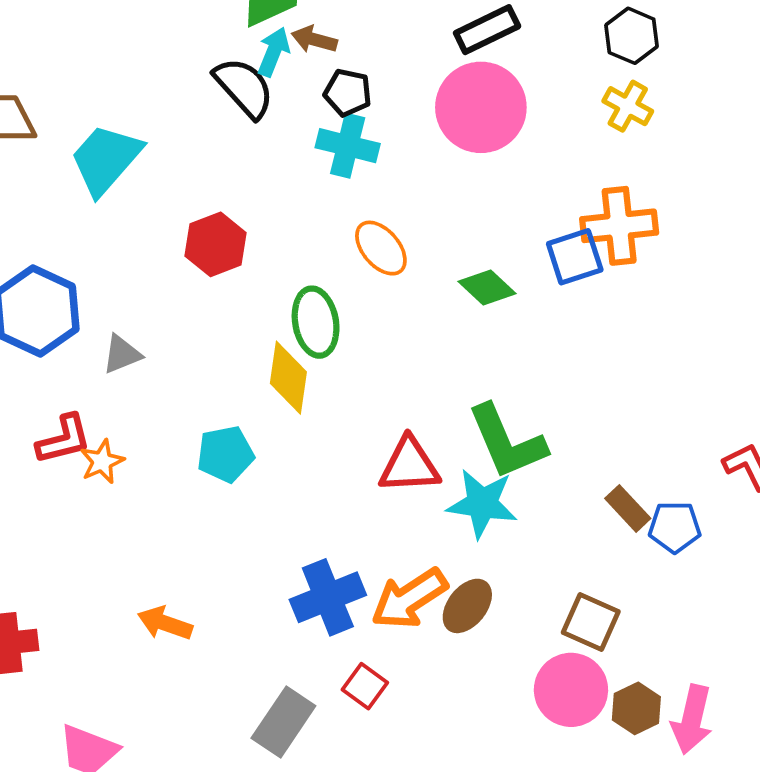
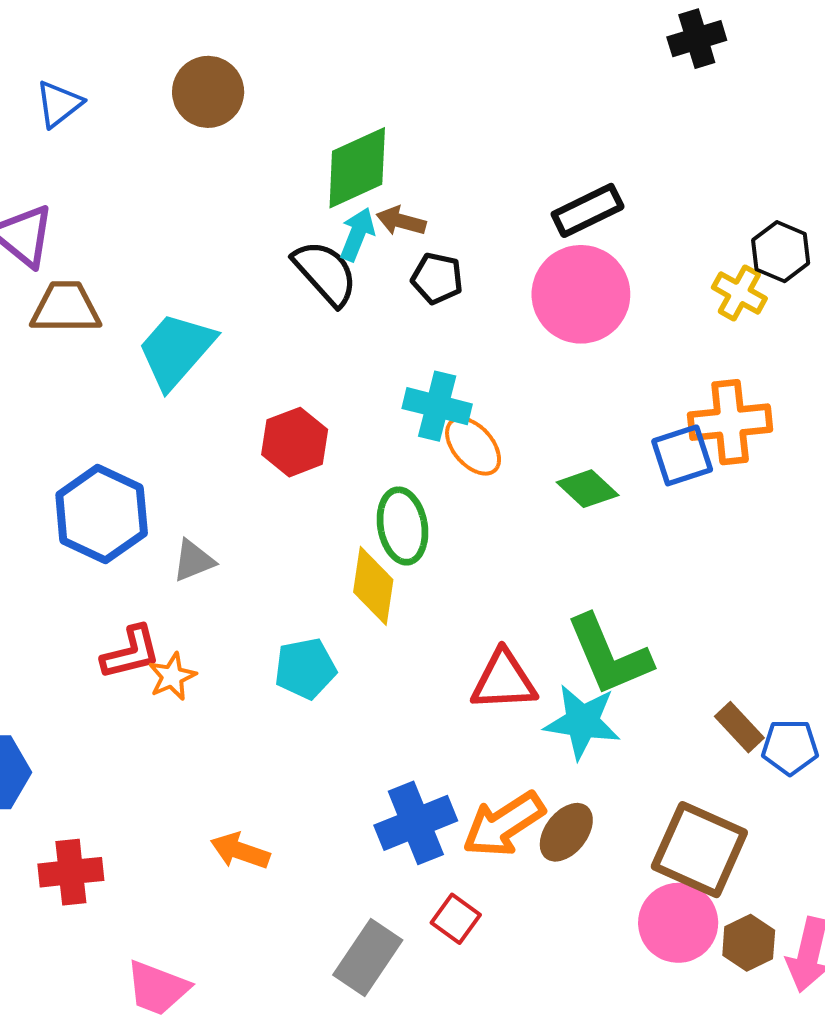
black hexagon: (631, 36) -> (781, 252), moved
cyan cross: (348, 146) -> (437, 406), moved
brown square: (591, 622) -> (699, 850), size x1.5

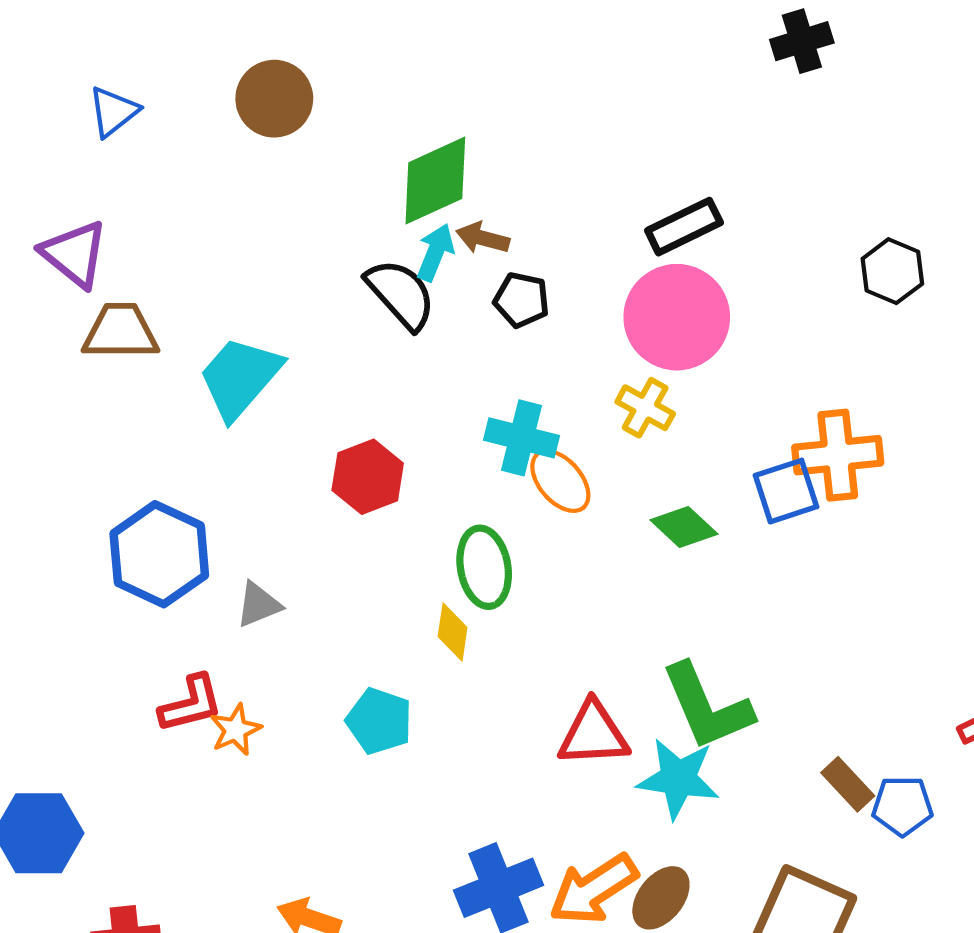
yellow cross: (739, 293) -> (645, 408), moved
yellow diamond: (373, 586) -> (453, 632), size x0.7
cyan pentagon: (305, 668) -> (379, 721), turned 30

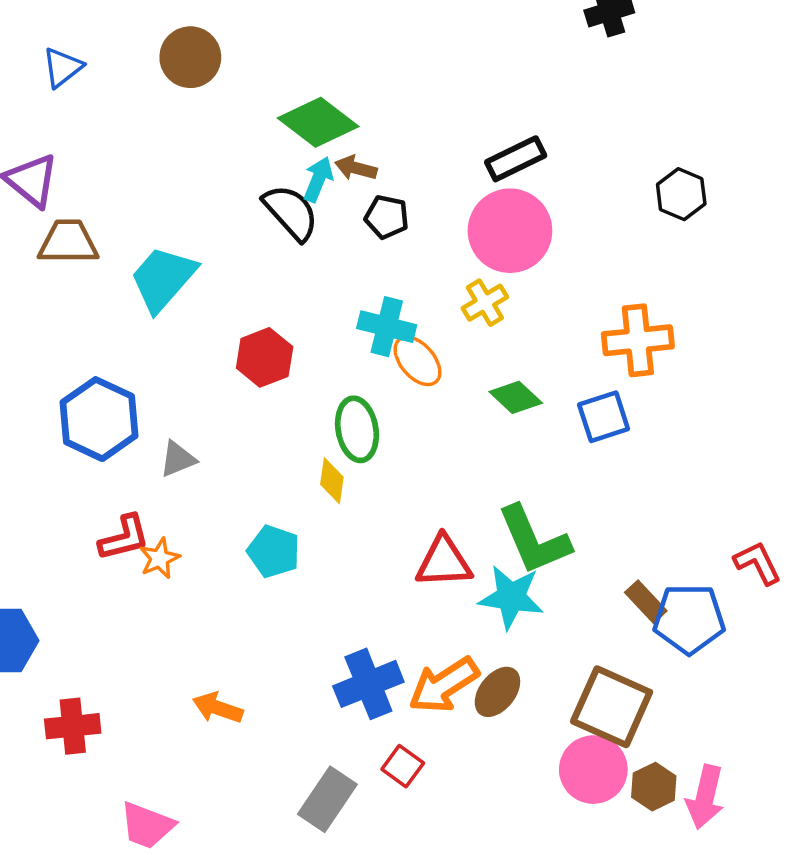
green diamond: (435, 181) -> (318, 122), turned 62
yellow cross: (645, 408) -> (485, 303), turned 30
blue square: (786, 491) -> (604, 417), moved
blue pentagon: (902, 806) -> (689, 619), size x1.5

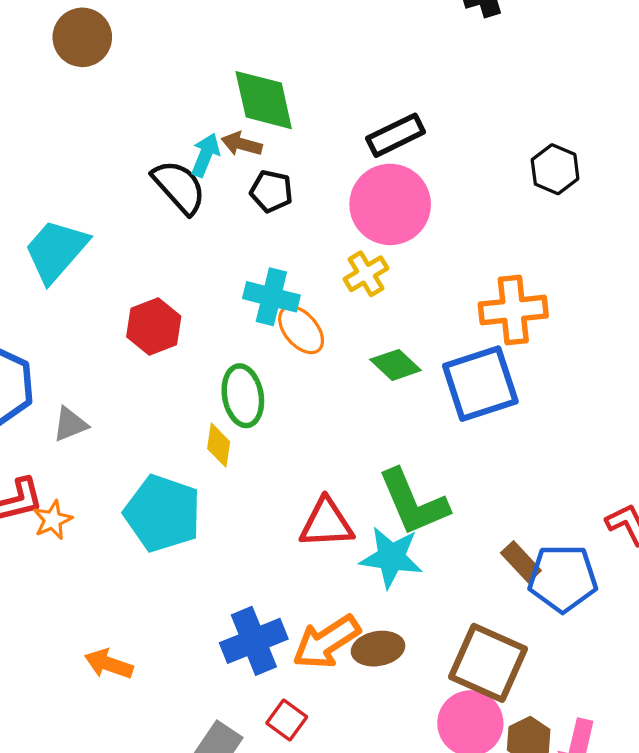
green diamond: (318, 122) -> (264, 100), moved, turned 40
blue square: (604, 417) -> (480, 384), size x1.5
cyan pentagon: (274, 551) -> (163, 513), size x1.5
brown ellipse: (497, 692) -> (378, 649), turned 42

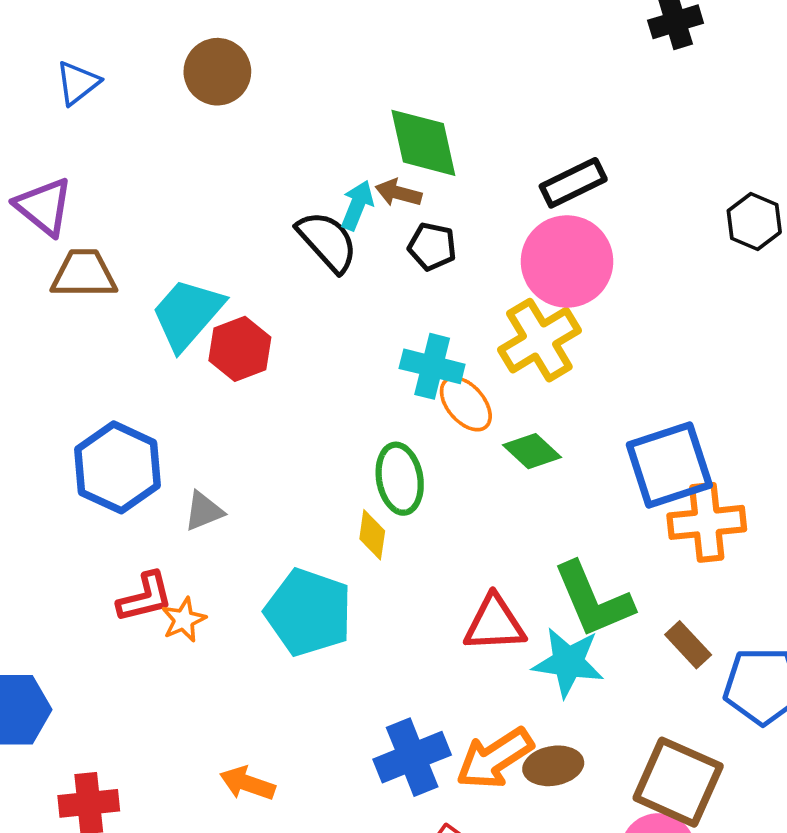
yellow cross: (366, 274) -> (539, 340), size x1.6
orange cross: (513, 310) -> (707, 522), moved
red hexagon: (154, 326) -> (240, 349), moved
green diamond: (396, 365) -> (532, 451), moved
brown rectangle: (521, 562) -> (688, 645), moved

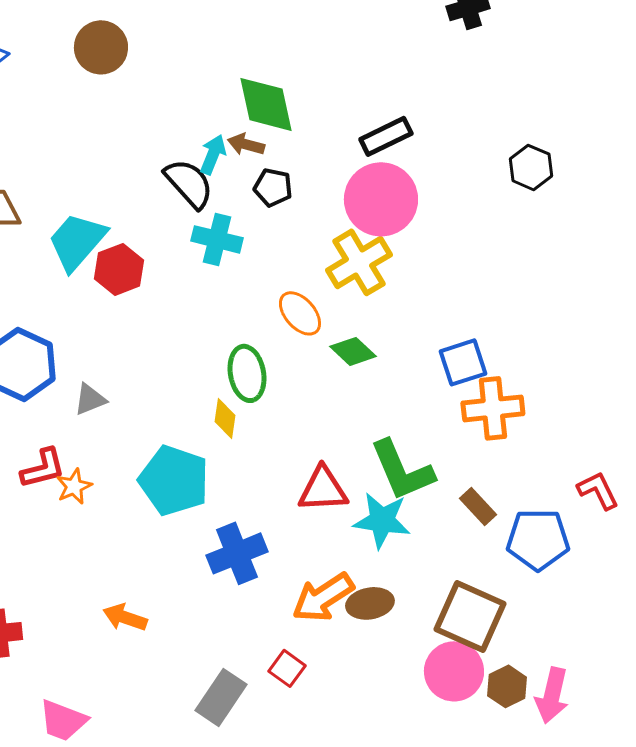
cyan cross: (432, 366) -> (217, 239), moved
blue square: (669, 465) -> (463, 362), size x0.7
blue cross: (412, 757) -> (237, 553), moved

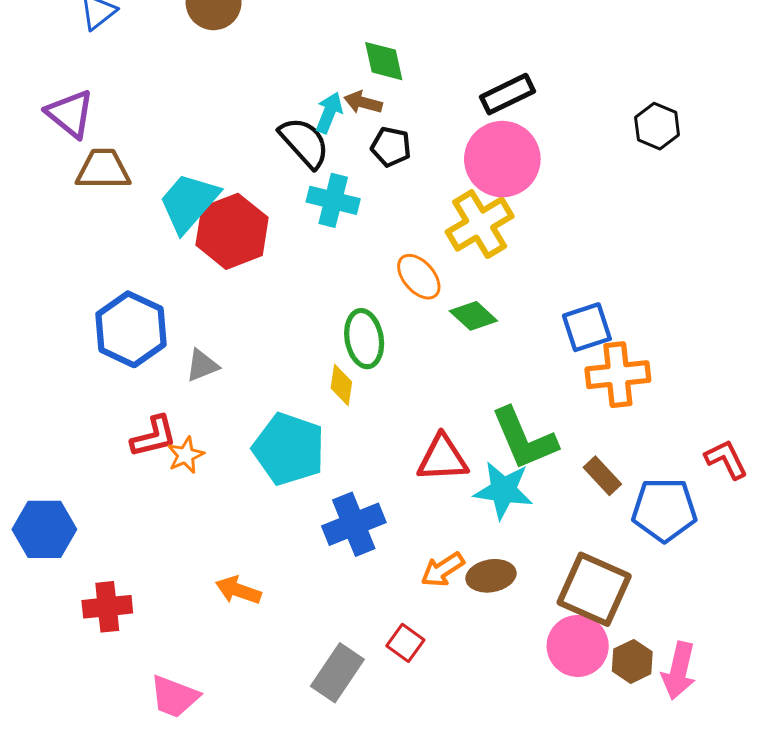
green diamond: (266, 104) -> (384, 61), size x0.7
red hexagon: (119, 269) -> (232, 231), size x1.4
orange arrow: (323, 597) -> (443, 570), size x0.7

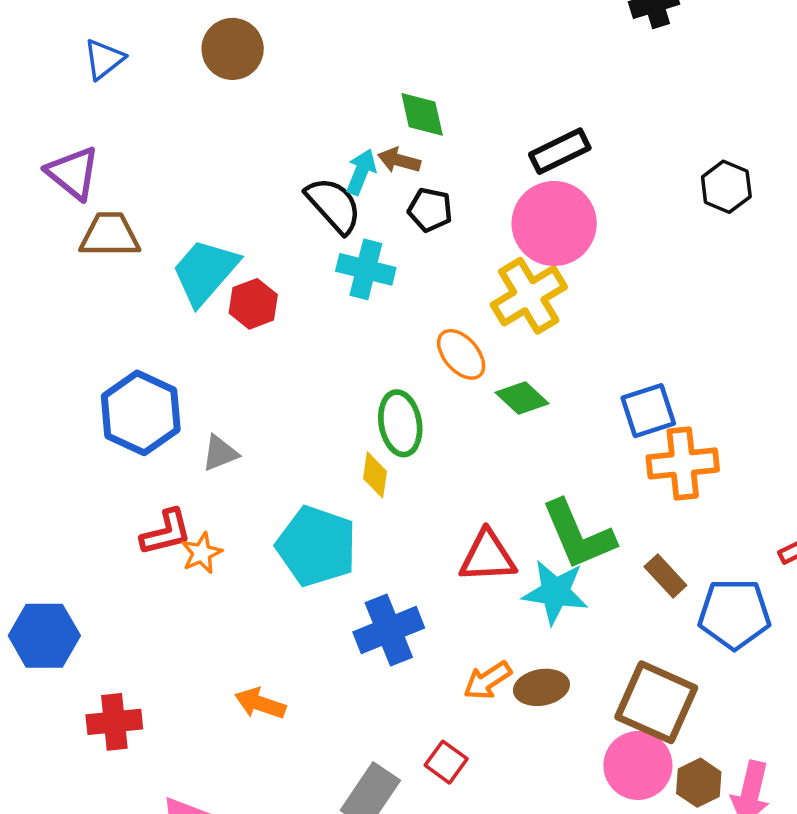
red hexagon: (232, 231) -> (253, 304), size x0.6

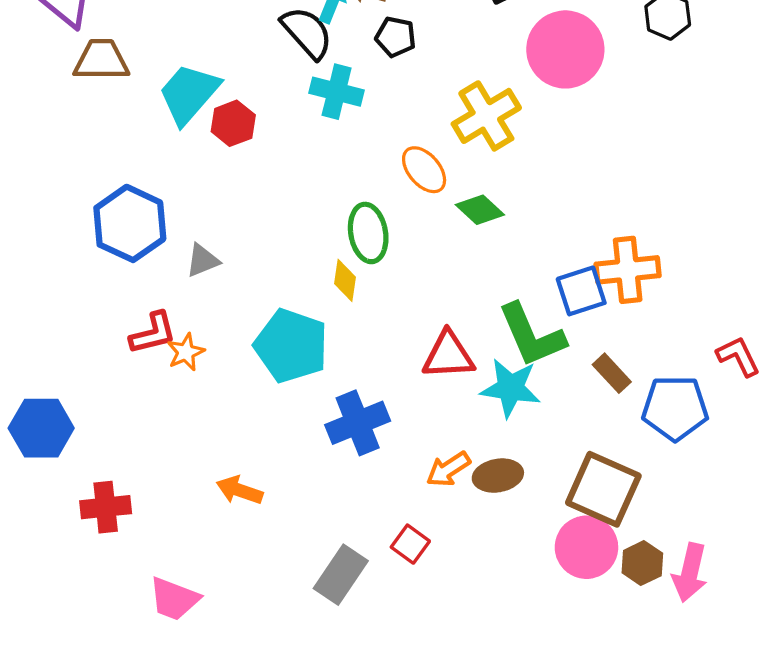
pink circle: (554, 223) -> (565, 49), moved
blue square: (648, 411) -> (581, 291), moved

